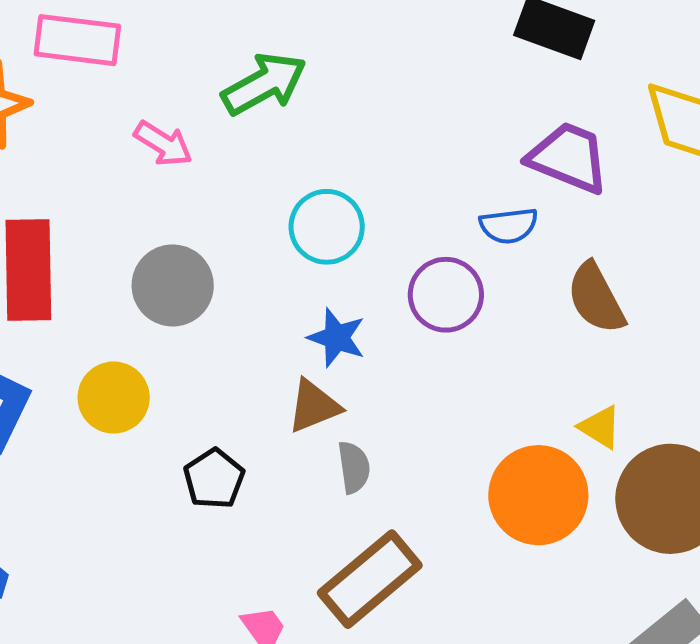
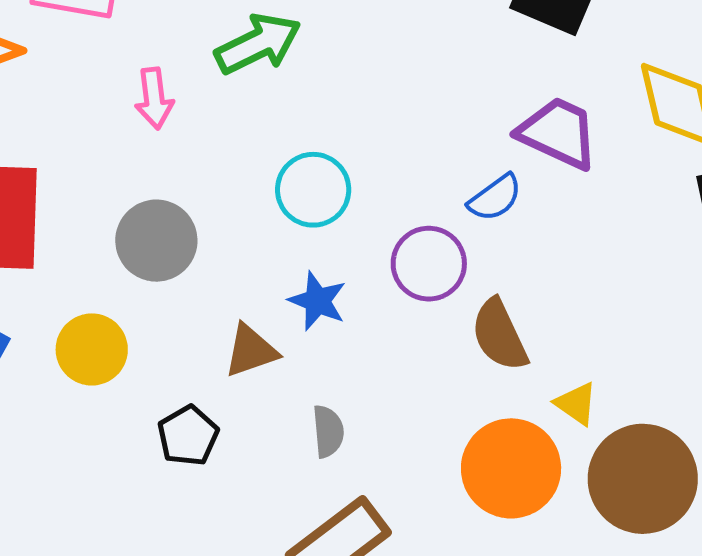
pink arrow: (163, 144) -> (154, 98), turned 48
blue semicircle: (509, 226) -> (495, 198), turned -32
brown semicircle: (596, 298) -> (499, 335), moved
brown triangle: (314, 406) -> (251, 351), moved

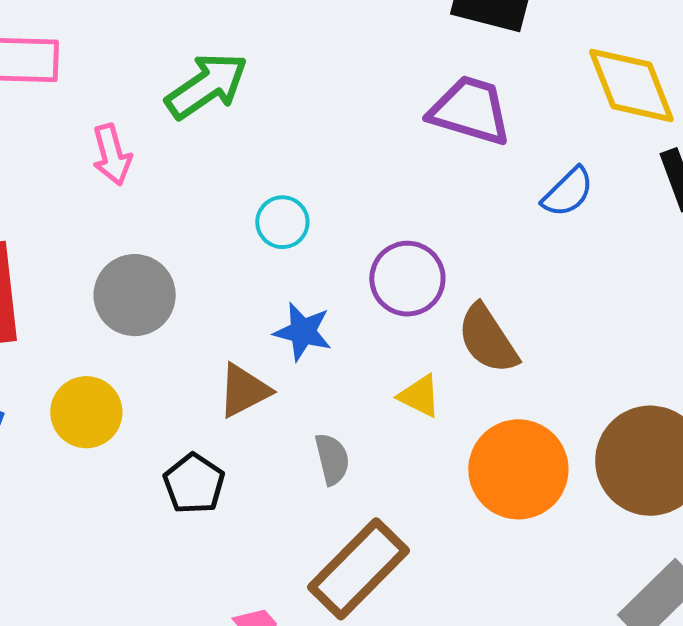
purple trapezoid: (558, 133) -> (470, 111), moved
cyan circle: (313, 190) -> (282, 222), size x0.7
blue semicircle: (495, 198) -> (568, 192), moved
yellow triangle: (576, 404) -> (420, 396), moved

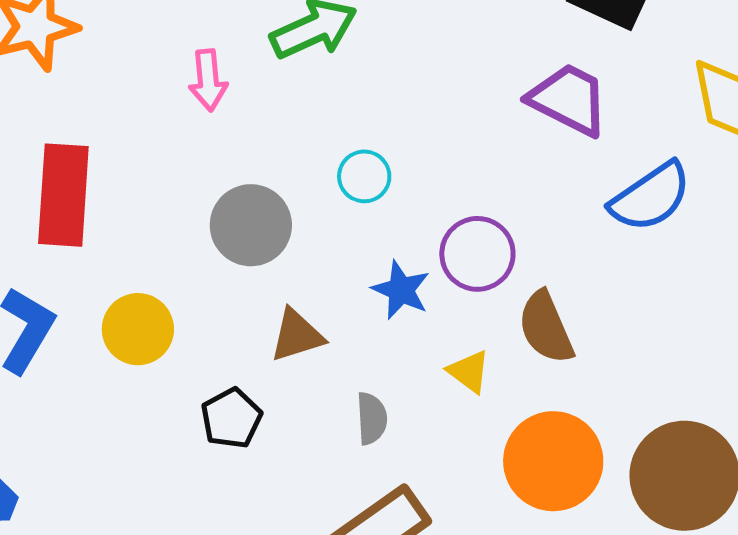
blue semicircle: (568, 192) -> (651, 197), size x1.5
gray circle: (135, 295) -> (251, 225), moved
blue star: (303, 332) -> (401, 290), moved

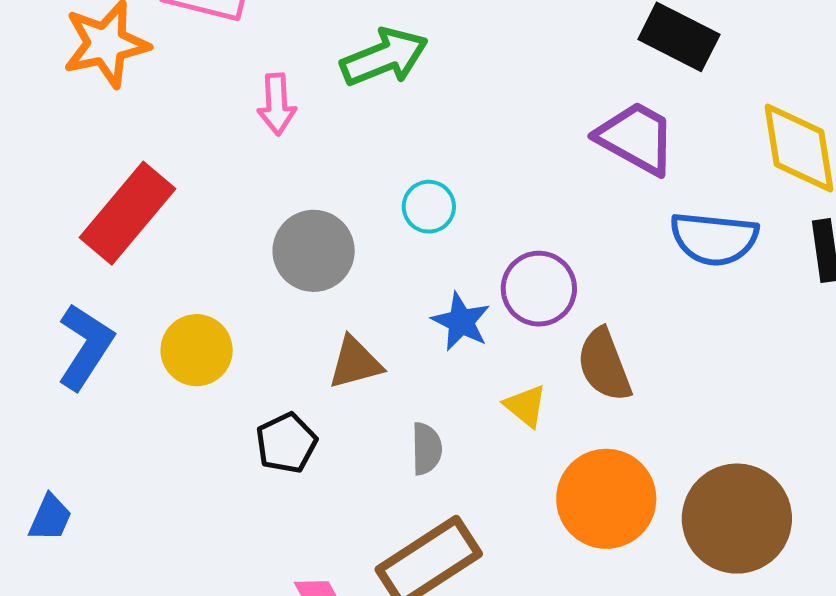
red rectangle: (63, 195) -> (128, 213), turned 34
blue semicircle: (651, 197) -> (714, 239), turned 38

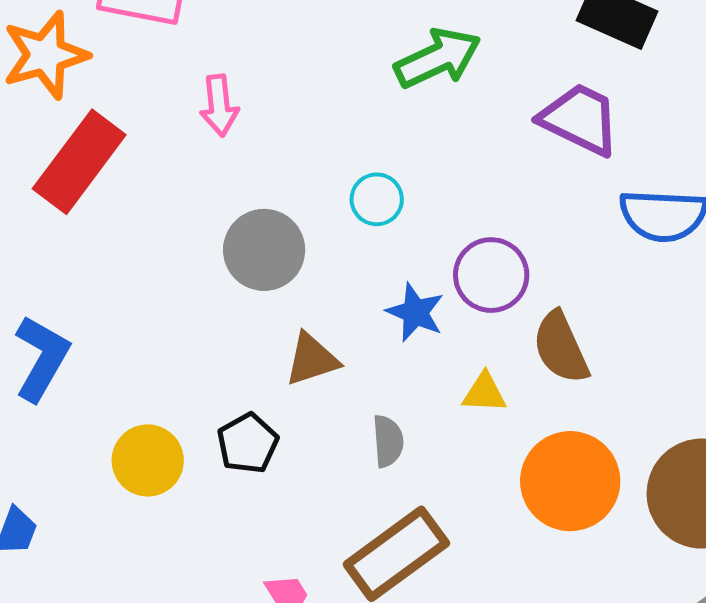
green arrow: (384, 57) -> (438, 58), moved
red rectangle: (128, 213) -> (79, 162), moved
yellow circle: (197, 350) -> (148, 460), moved
yellow triangle: (526, 406) -> (484, 393), turned -33

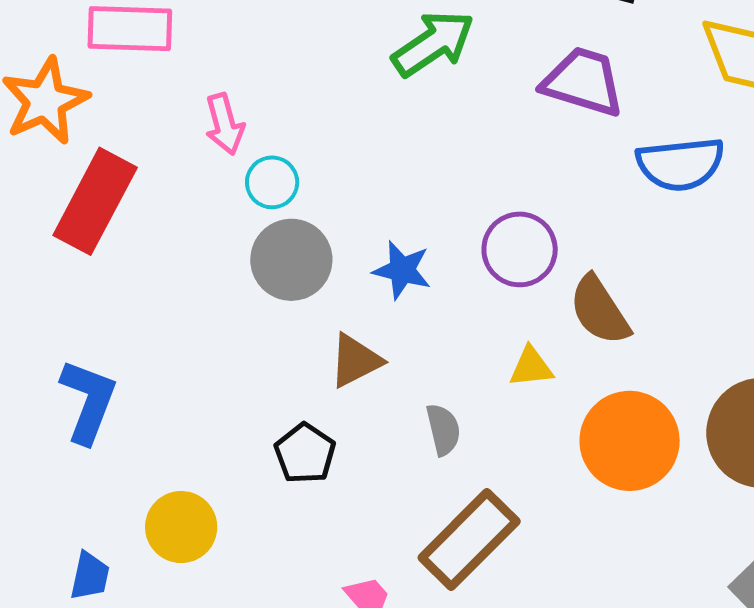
cyan circle: (377, 199) -> (272, 182), moved
blue star: (415, 312) -> (402, 270), moved
yellow circle: (148, 460) -> (181, 527), moved

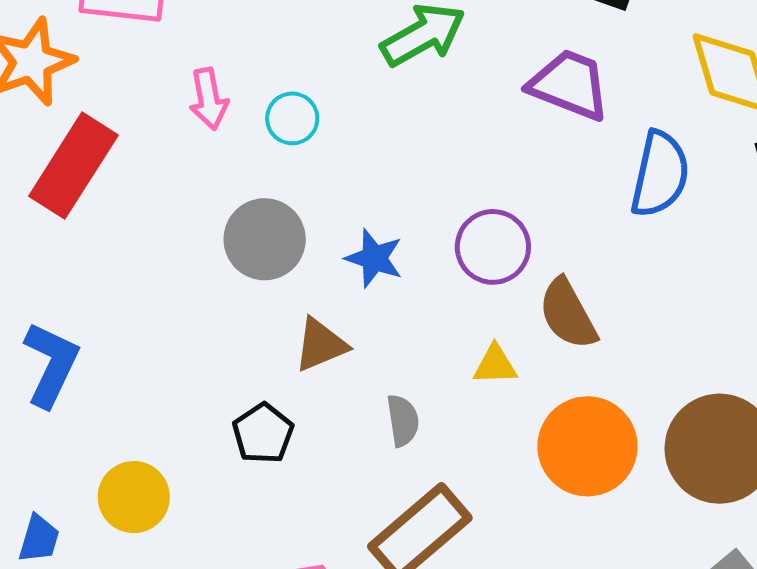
blue semicircle: (680, 164) -> (660, 174), turned -76
cyan circle: (272, 182) -> (292, 118), moved

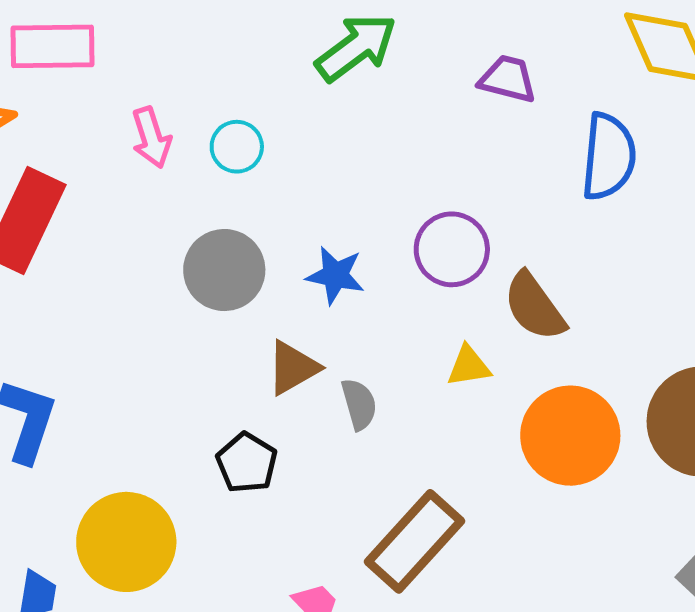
purple trapezoid: (569, 85) -> (508, 79), size x0.7
gray semicircle: (403, 420) -> (359, 404), moved
yellow circle: (134, 497) -> (126, 542), size x1.4

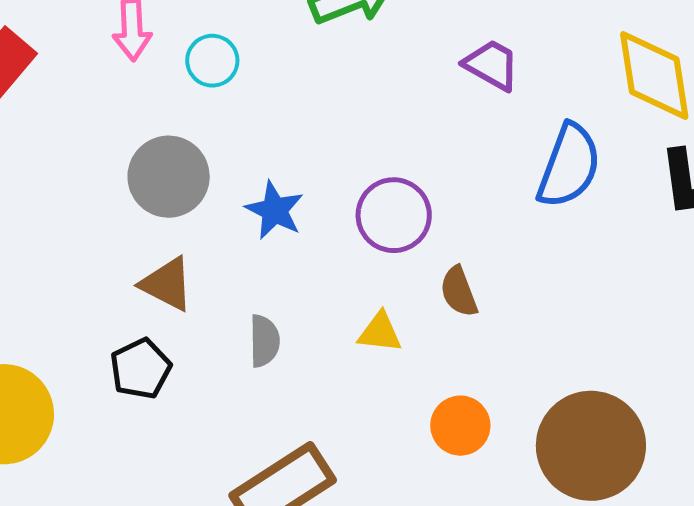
brown semicircle: (534, 307) -> (459, 292), size x0.7
brown triangle: (293, 368) -> (167, 284), moved, turned 42
orange circle: (570, 436) -> (460, 426), size x0.6

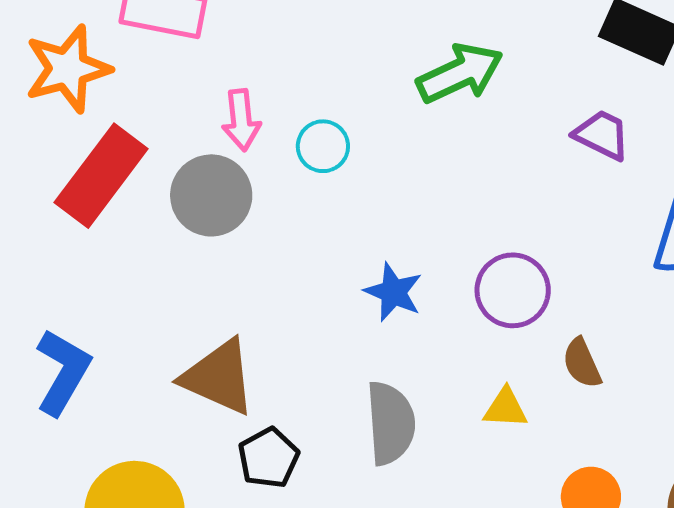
gray circle: (169, 177) -> (211, 195), moved
brown triangle: (167, 284) -> (219, 377), moved, size x1.4
gray semicircle: (264, 341) -> (391, 423), size x1.6

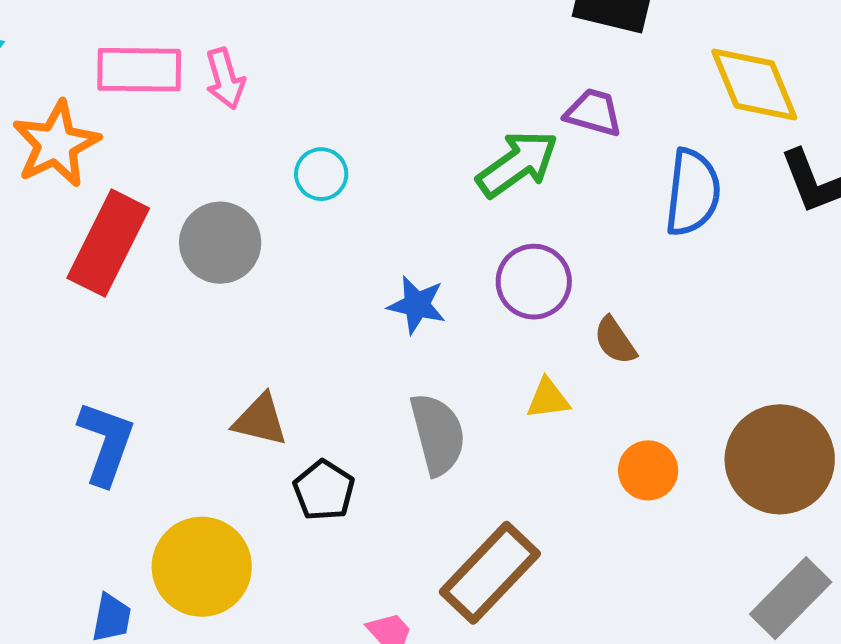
green arrow: (460, 73) -> (517, 164), moved
pink arrow: (241, 120) -> (225, 79), moved
brown triangle: (219, 377) -> (260, 420), size x0.7

